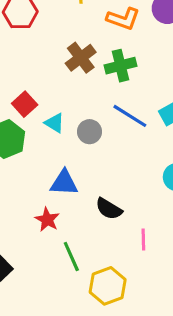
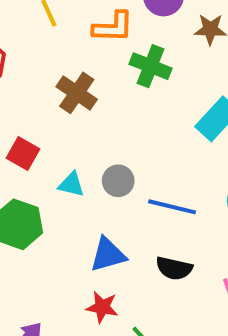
green cross: (120, 66) -> (151, 66), moved, turned -36
red square: (25, 104) -> (23, 153), moved
blue line: (130, 116) -> (172, 207), moved

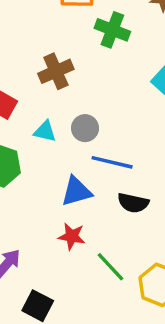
brown cross: (77, 93) -> (56, 71), moved, turned 32
blue line: (172, 207) -> (112, 162), moved

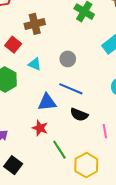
brown cross: (56, 71) -> (35, 24), moved
gray circle: (85, 128) -> (68, 59), moved

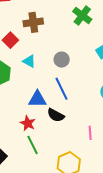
blue line: (71, 89) -> (62, 89), turned 35
black semicircle: (79, 115) -> (56, 115), moved
green line: (59, 150) -> (32, 145), moved

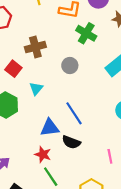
gray circle: (62, 60) -> (70, 66), moved
cyan triangle: (29, 61) -> (36, 89), turned 48

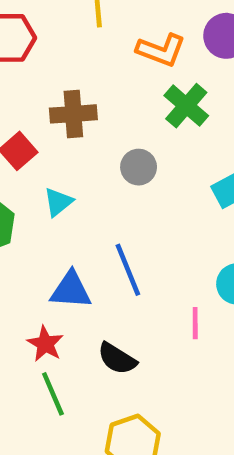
black semicircle: (71, 142) -> (117, 359), moved
pink line: (110, 156) -> (195, 323), moved

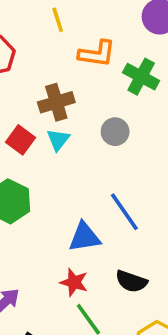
orange L-shape: (161, 50) -> (97, 54), moved
cyan triangle: (58, 202) -> (58, 140), moved

